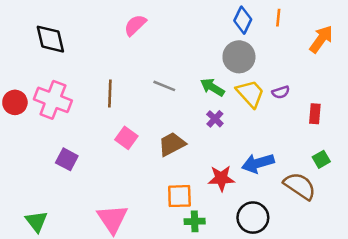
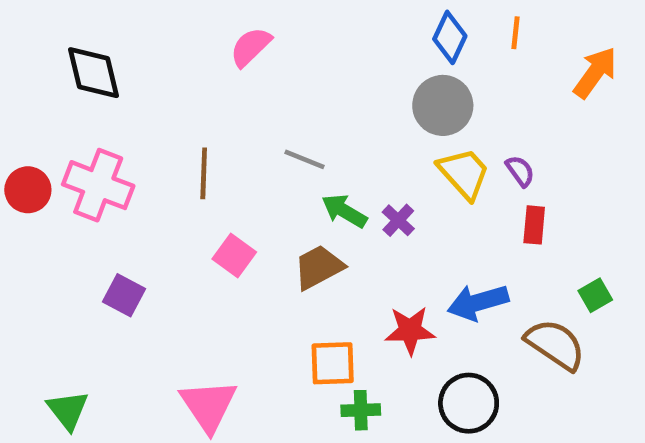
green arrow: (212, 87) -> (344, 211), moved
purple semicircle: (281, 92) -> (520, 171), turned -108
red rectangle: (315, 114) -> (534, 225), moved

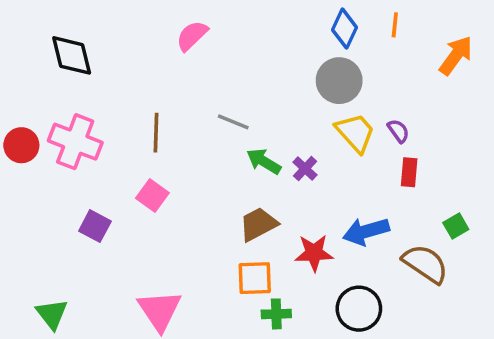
pink square: (234, 255) -> (152, 195), moved
brown trapezoid: (319, 267) -> (258, 224), moved

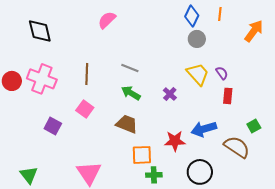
gray circle: (339, 81) -> (197, 39), moved, size x0.7
green arrow: (264, 161) -> (131, 93), moved
brown trapezoid: (258, 224) -> (127, 124), moved, turned 50

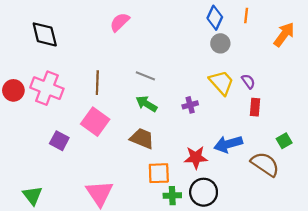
purple cross: (170, 94) -> (190, 105), turned 32
pink square: (85, 109) -> (95, 122), size x1.4
black circle: (200, 172) -> (204, 192), moved

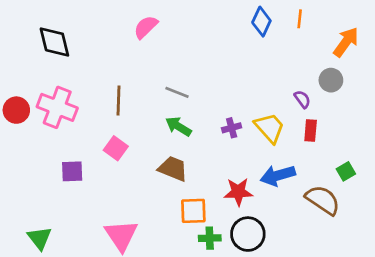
gray circle: (220, 43) -> (331, 80), moved
yellow trapezoid: (221, 83) -> (270, 128), moved
pink square: (95, 122) -> (116, 148), size x0.7
purple square: (59, 141) -> (72, 171), turned -30

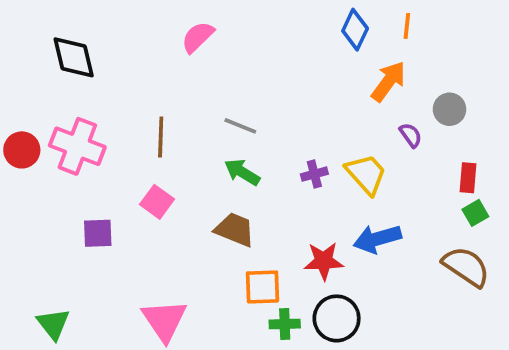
orange arrow: (346, 42) -> (388, 81), moved
red rectangle: (311, 131) -> (468, 178), moved
green square: (346, 171) -> (475, 213), moved
brown semicircle: (323, 200) -> (466, 267), moved

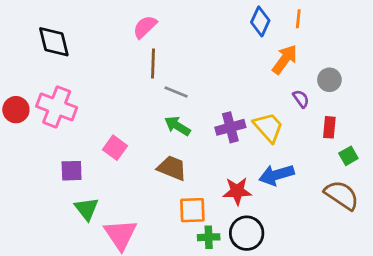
brown line: (161, 137) -> (153, 64), moved
purple cross: (314, 174) -> (230, 127), size x1.5
red rectangle: (468, 178) -> (329, 127), moved
green triangle: (53, 324) -> (87, 209), moved

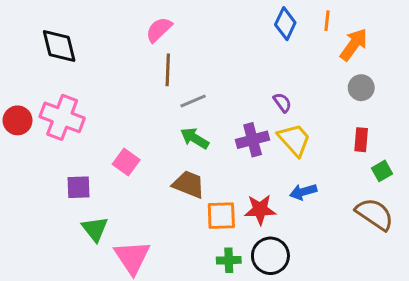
orange arrow: (285, 59) -> (354, 45), moved
gray line: (176, 92) -> (193, 101), turned -45
purple semicircle: (301, 99) -> (282, 103), moved
blue arrow: (277, 175) -> (303, 192), size x0.7
orange square: (192, 210) -> (221, 216), moved

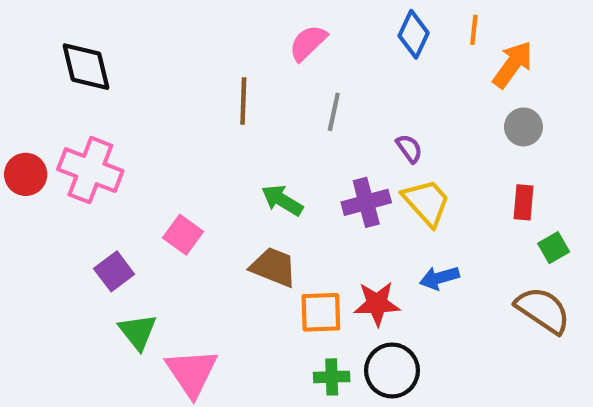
pink semicircle: (159, 30) -> (308, 43), moved
gray line: (193, 101) -> (334, 112), moved, turned -55
purple square: (79, 187) -> (114, 271), turned -35

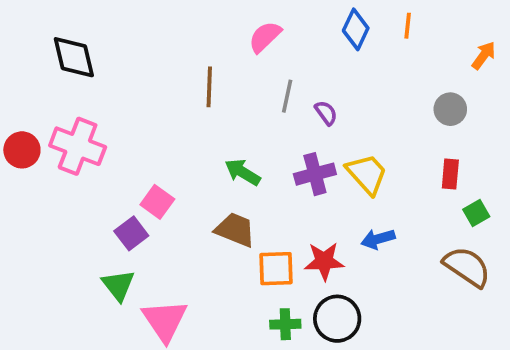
orange arrow: (513, 64) -> (484, 55), moved, size x0.7
purple semicircle: (409, 149) -> (326, 113), moved
purple square: (114, 271) -> (131, 233), moved

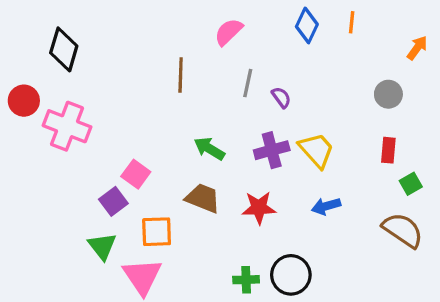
black diamond: (74, 57) -> (64, 49), turned 30
red circle: (22, 150) -> (24, 101), moved
red star: (324, 261) -> (259, 208), moved
orange square: (276, 269) -> (157, 232), moved

